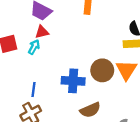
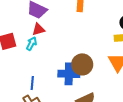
brown circle: (102, 70) -> (82, 64), moved

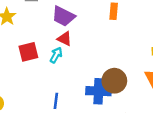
red triangle: (38, 29) -> (65, 39), turned 40

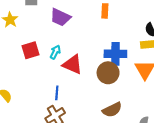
red triangle: (65, 39) -> (73, 65), moved, size x1.5
blue cross: (99, 91) -> (115, 54), moved

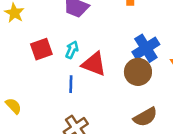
blue cross: (115, 54) -> (146, 48), turned -30
blue line: (57, 93) -> (71, 84), moved

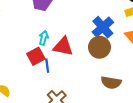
red square: (41, 49) -> (36, 56), moved
brown semicircle: (145, 117) -> (111, 83), turned 48

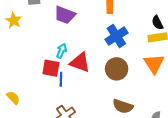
blue cross: (103, 27) -> (116, 36), moved
red square: (36, 56) -> (51, 68), turned 30

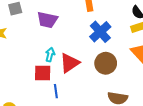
red triangle: (80, 62) -> (69, 63), turned -45
blue line: (61, 79) -> (56, 91), moved

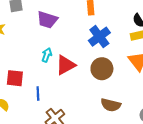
red square: (43, 73) -> (15, 78), moved
blue line: (56, 91) -> (38, 93), moved

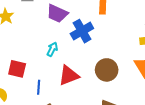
blue cross: (99, 37) -> (82, 31), moved
red triangle: (66, 65) -> (69, 75), moved

